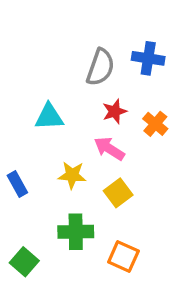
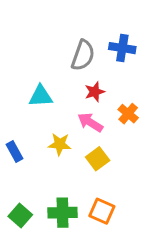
orange cross: (155, 124) -> (128, 114), moved
green cross: (76, 232) -> (63, 213), moved

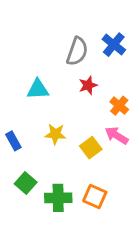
blue cross: (122, 48) -> (114, 45), turned 30
pink arrow: (90, 122) -> (117, 135), moved
green square: (20, 216) -> (26, 183), moved

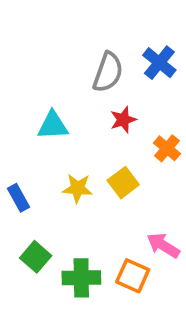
pink arrow: (117, 135) -> (163, 245), moved
yellow square: (91, 148) -> (123, 183), moved

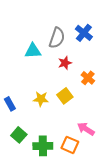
cyan triangle: (53, 125) -> (33, 51), moved

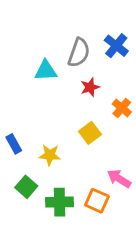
yellow star: (41, 99) -> (50, 155), moved

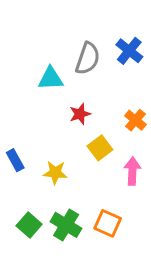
red star: (90, 87) -> (80, 114), moved
pink arrow: (119, 179) -> (132, 171), moved, turned 60
green square: (26, 187) -> (29, 225), moved
green cross: (60, 202) -> (66, 225), turned 32

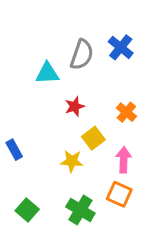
yellow star: (55, 173) -> (72, 161), moved
orange square: (108, 223) -> (119, 194), moved
green cross: (66, 225) -> (80, 210), moved

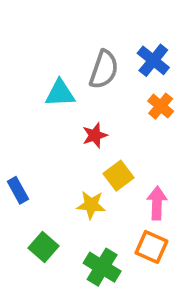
orange cross: (126, 112) -> (161, 106), moved
green square: (27, 210) -> (44, 247), moved

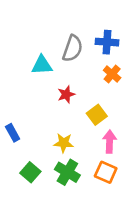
blue cross: (153, 60) -> (107, 42), turned -35
yellow square: (119, 176) -> (97, 115), moved
green cross: (102, 267) -> (67, 172), moved

